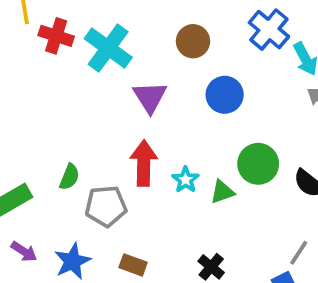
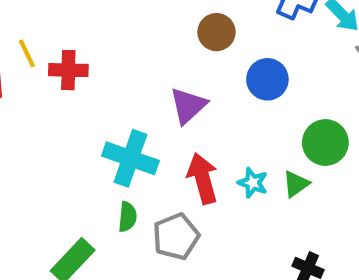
cyan cross: (108, 48) -> (130, 158), moved
purple triangle: (150, 97) -> (188, 106), turned 36

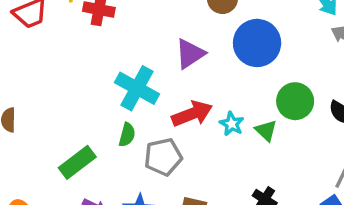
blue circle: (267, 79) -> (257, 43), size x1.4
red arrow: (203, 178) -> (192, 114), turned 75
green triangle: (296, 184) -> (266, 131), turned -50

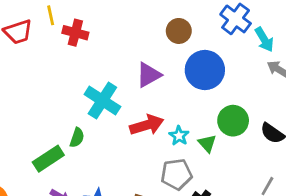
green semicircle: (127, 135) -> (77, 138), moved
gray pentagon: (163, 157) -> (176, 174), moved

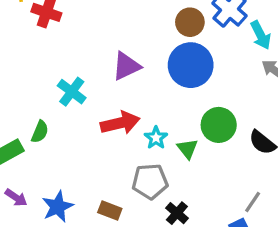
brown circle: (179, 31) -> (190, 22), moved
cyan cross: (102, 100) -> (72, 92), size x0.7

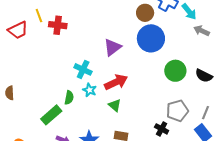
cyan star: (156, 138) -> (90, 90), moved
green triangle: (187, 149) -> (115, 105), moved
gray pentagon: (150, 181) -> (177, 111), moved

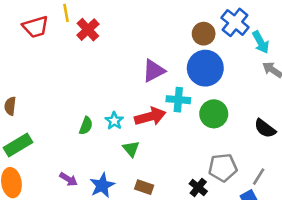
red cross: (58, 25) -> (88, 30), turned 30
cyan cross: (83, 69) -> (178, 100), moved, turned -30
green circle: (175, 71) -> (214, 114), moved
green triangle: (115, 105) -> (131, 149), moved
green rectangle: (51, 115) -> (18, 145), moved

